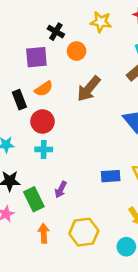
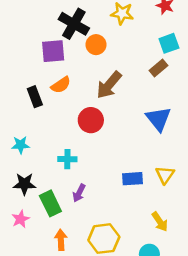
black cross: (56, 32) -> (74, 24), size x1.6
red circle: (42, 122) -> (91, 120), moved
cyan cross: (44, 149) -> (67, 159), moved

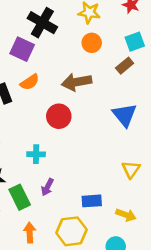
orange circle: (96, 45) -> (92, 43), moved
purple square: (53, 51) -> (22, 49), turned 30
brown arrow: (109, 85) -> (77, 82), turned 40
blue rectangle: (132, 179) -> (92, 201), moved
yellow arrow: (160, 222) -> (126, 215), turned -36

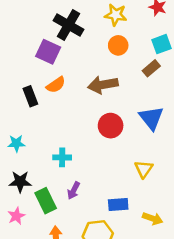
red circle: (59, 116) -> (111, 126), moved
yellow triangle: (131, 169) -> (144, 169), moved

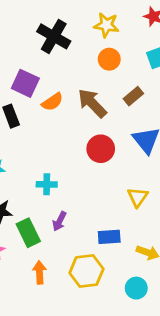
purple square: (48, 52) -> (25, 83), moved
brown rectangle: (151, 68) -> (133, 96), moved
orange semicircle: (56, 85) -> (52, 102), moved
brown arrow: (103, 85) -> (92, 103), turned 56

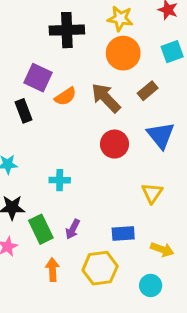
black cross: (54, 36) -> (67, 30), turned -32
orange circle: (109, 59) -> (123, 53), size x1.5
purple arrow: (59, 221) -> (73, 229), moved

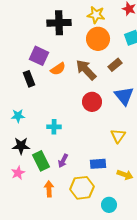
cyan circle: (151, 285) -> (109, 205), moved

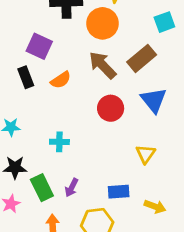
orange circle: (98, 39) -> (103, 23), moved
brown rectangle: (115, 65) -> (142, 58), size x1.5
orange semicircle: (58, 69) -> (61, 80), moved

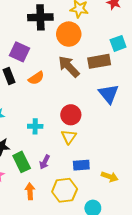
cyan square: (164, 22) -> (118, 43), moved
brown rectangle: (142, 58) -> (99, 61), turned 30
red circle: (111, 108) -> (71, 115), moved
yellow triangle: (146, 154) -> (69, 137), moved

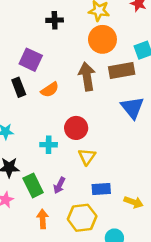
black cross: (40, 17) -> (55, 20), size x0.6
orange circle: (69, 34) -> (102, 39), moved
brown arrow: (69, 67) -> (87, 76), turned 35
red circle: (71, 115) -> (76, 128), moved

